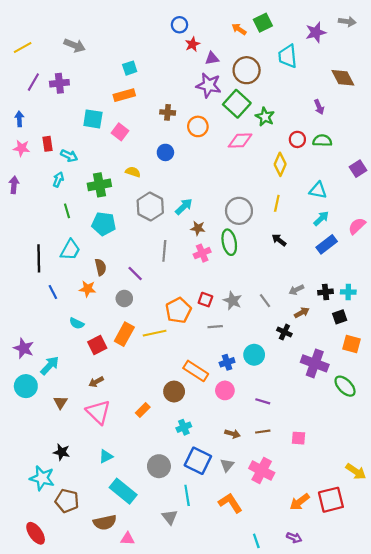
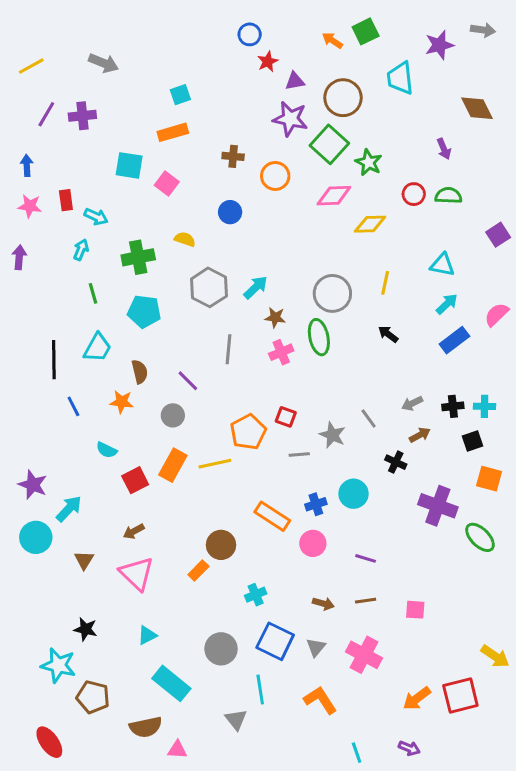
yellow diamond: (280, 164) -> (370, 224), moved, turned 65
gray star: (232, 301) -> (332, 435), moved
brown circle: (174, 392) -> (221, 545), moved

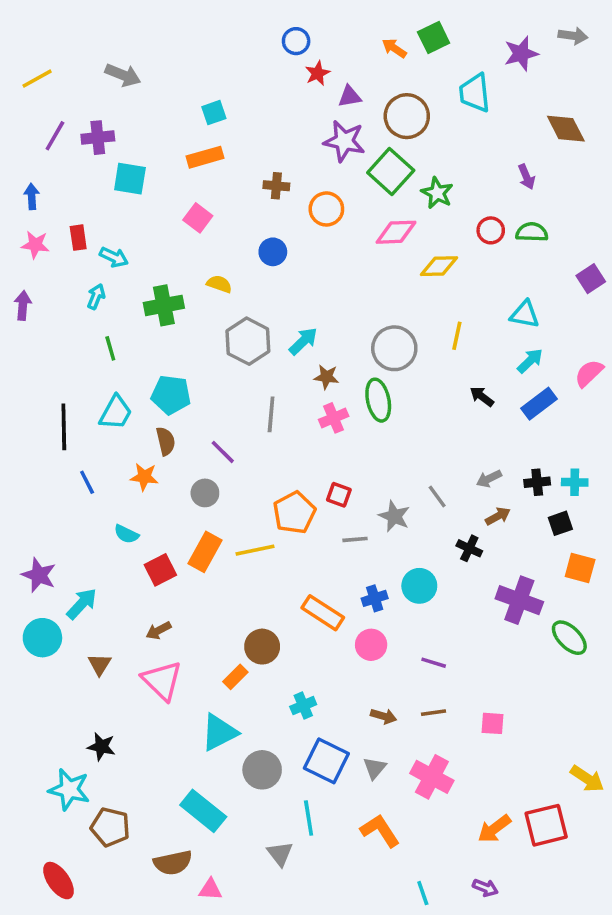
cyan square: (129, 165) -> (130, 179), moved
cyan pentagon: (144, 312) -> (171, 395), moved
black arrow: (388, 334) -> (482, 397), moved
cyan triangle: (147, 635) -> (219, 732), moved, size x1.6

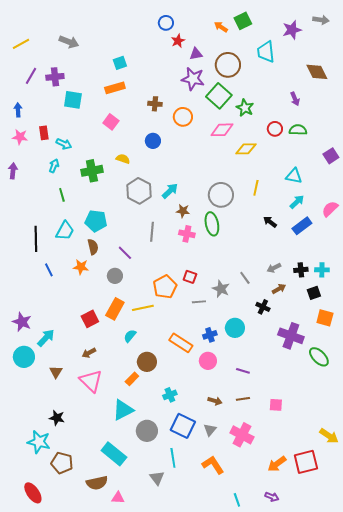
pink cross: (334, 418) -> (187, 234), turned 35
cyan semicircle: (126, 534) -> (130, 336), moved, turned 104

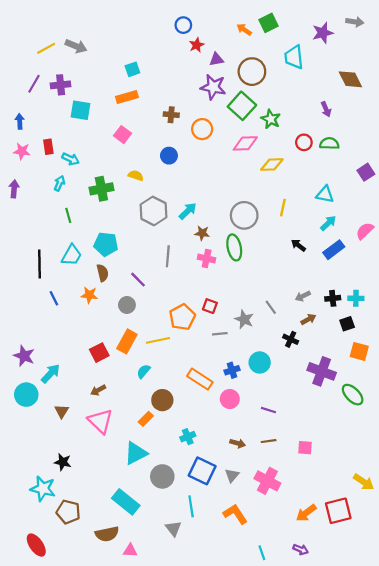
yellow line: (21, 44) -> (46, 48), moved

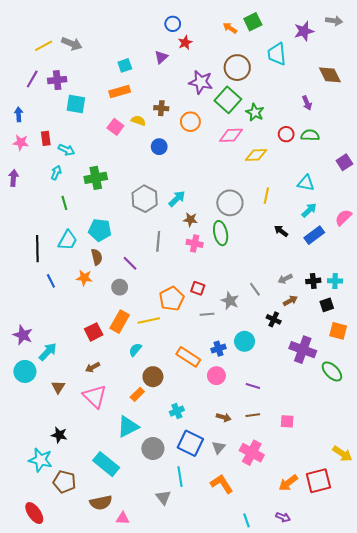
purple triangle: (217, 59) -> (161, 57), moved, turned -32
yellow semicircle: (136, 176) -> (138, 121), moved
cyan rectangle: (126, 502) -> (106, 464), moved

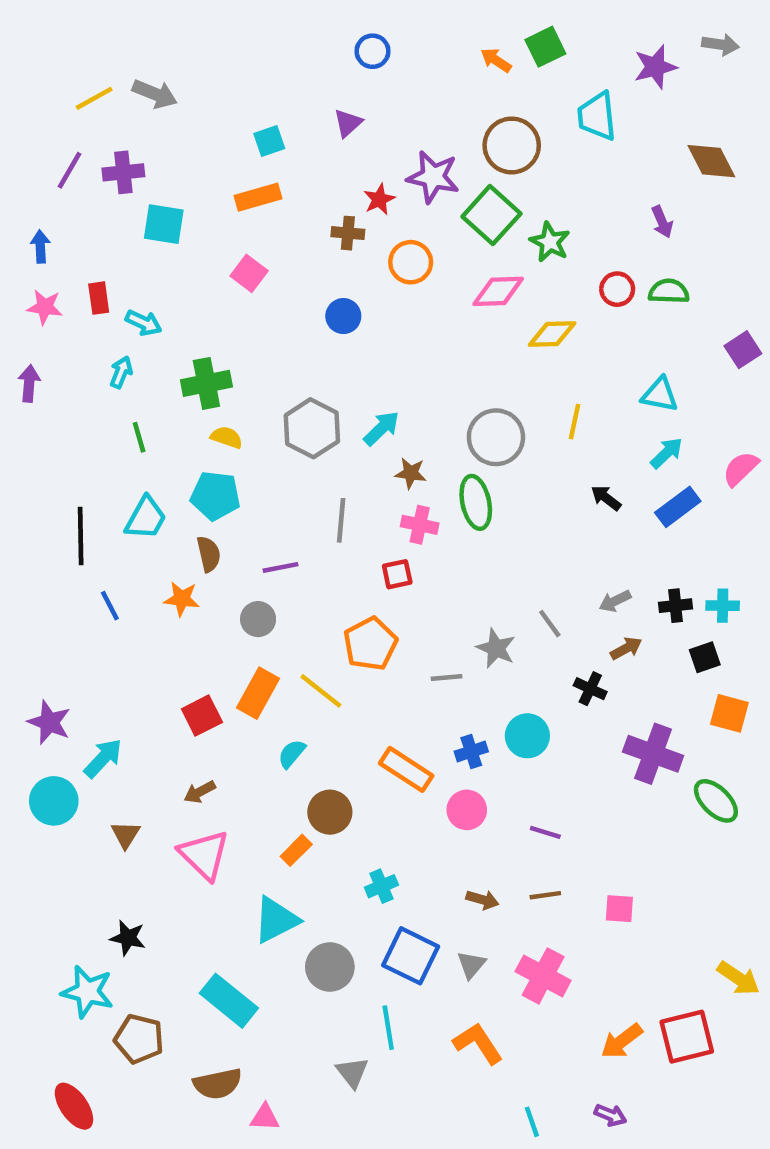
red star: (185, 43) -> (379, 199), moved
yellow semicircle: (138, 121) -> (227, 437), moved
purple line: (130, 263) -> (280, 567), turned -56
red square: (198, 288) -> (397, 574), moved, turned -32
yellow line: (149, 320) -> (321, 691), turned 50

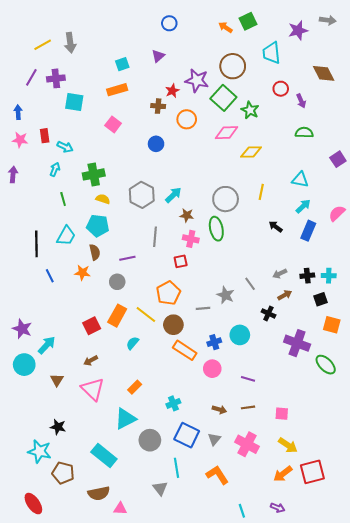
gray arrow: (155, 94) -> (70, 43), turned 60
red circle: (617, 289) -> (281, 89), moved
blue rectangle: (678, 507) -> (308, 231), turned -30
brown circle: (330, 812) -> (173, 325), moved
yellow arrow: (738, 978) -> (288, 445), moved

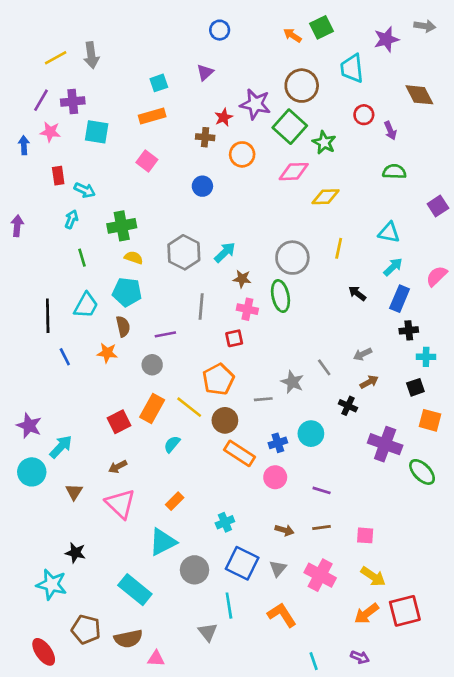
pink star: (20, 140) -> (50, 132), moved
black cross: (307, 276) -> (409, 330), moved
brown pentagon: (63, 473) -> (86, 629), moved

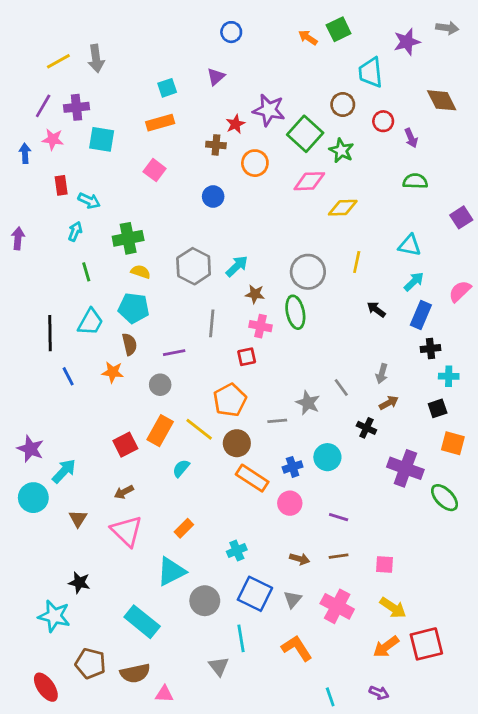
brown circle: (302, 86) -> (343, 105), moved, size x0.7
gray arrow: (363, 354) -> (382, 374), turned -48

